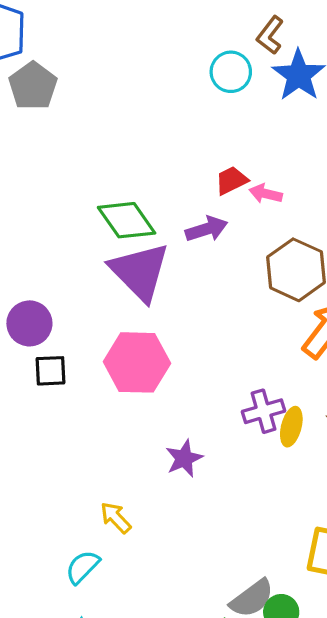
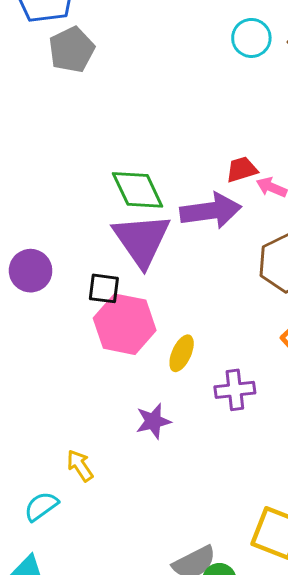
cyan circle: (231, 72) -> (251, 38), moved
purple arrow: (206, 229) -> (211, 211), size x1.5
black square: (50, 371) -> (104, 288), moved
yellow ellipse: (291, 427) -> (182, 353), moved

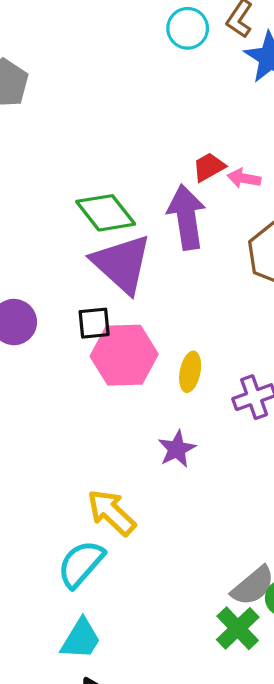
purple arrow: (211, 211) -> (186, 217), turned -78
yellow arrow: (80, 466) -> (111, 512), size x1.5
cyan semicircle: (41, 506) -> (81, 564), size x1.4

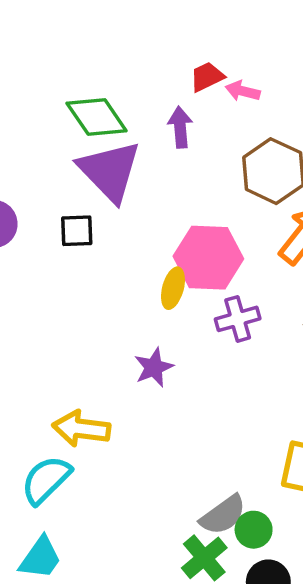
purple arrow: (186, 217) -> (180, 127), size x0.6
pink hexagon: (124, 355) -> (208, 258), moved
yellow arrow: (111, 512) -> (81, 429), turned -40

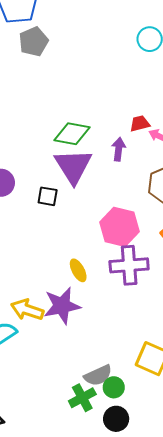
green diamond: (97, 117) -> (72, 134), turned -57
yellow ellipse: (173, 288) -> (78, 270), moved, turned -55
purple cross: (238, 319) -> (129, 265), size x1.5
purple star: (154, 367) -> (62, 306), moved, size x1.6

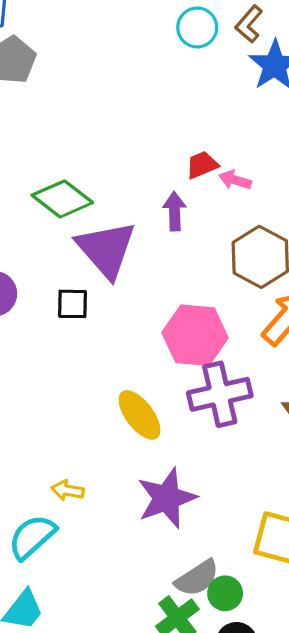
green diamond: (72, 134) -> (62, 199), moved, turned 36
yellow ellipse: (78, 270) -> (139, 415), size x1.4
purple star: (62, 306) -> (167, 498), moved
yellow arrow: (27, 310) -> (68, 490), size x0.6

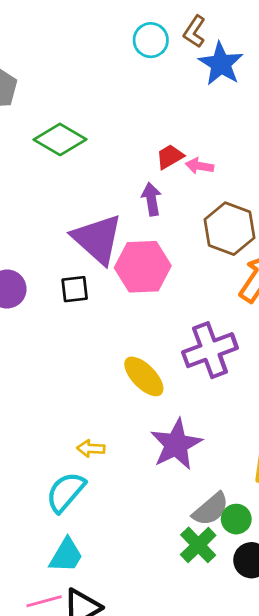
green diamond: (62, 199) -> (60, 139), moved
pink hexagon: (195, 335) -> (143, 267), moved

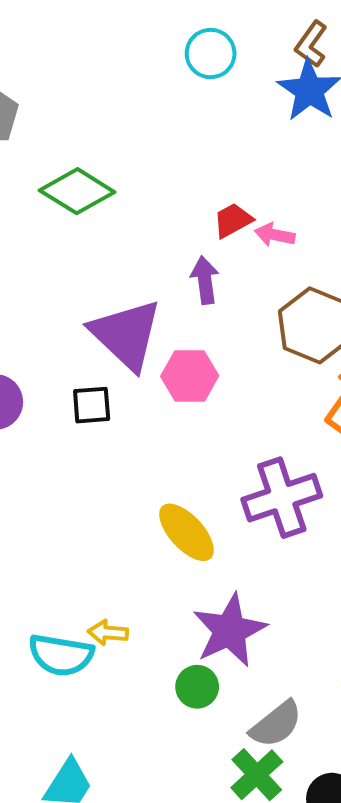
brown L-shape: (194, 32) -> (311, 44), moved
pink hexagon: (143, 267) -> (190, 376), size x0.7
cyan semicircle: (66, 492) -> (61, 655), moved, turned -123
green circle: (236, 519) -> (197, 687), moved

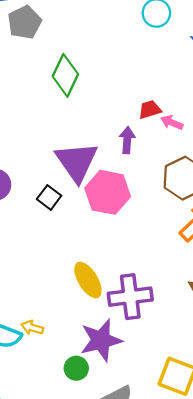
green diamond: (77, 191) -> (65, 75), turned 72
pink hexagon: (190, 376) -> (108, 192), size x1.4
black square: (92, 405) -> (49, 197), turned 30
purple cross: (282, 498) -> (130, 297), moved

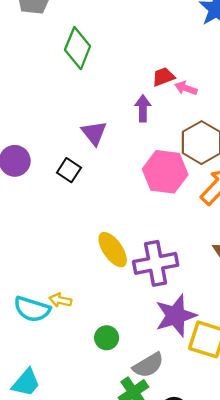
purple triangle: (77, 162) -> (94, 133), size x0.6
pink hexagon: (108, 192) -> (165, 172), moved
purple star: (101, 340) -> (176, 316), moved

